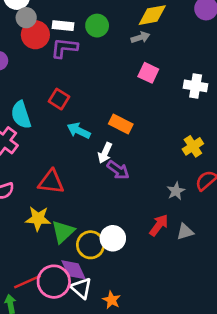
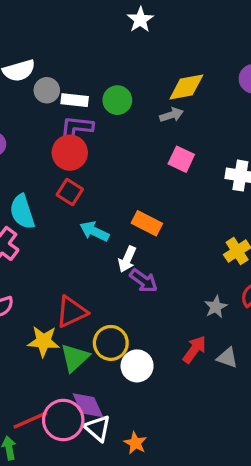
gray circle: (26, 18) -> (47, 90), moved
red circle: (35, 35) -> (70, 153), moved
red triangle: (51, 182) -> (71, 312), moved, turned -32
gray triangle: (185, 232) -> (227, 358), turned 36
yellow circle: (91, 245) -> (111, 343), moved

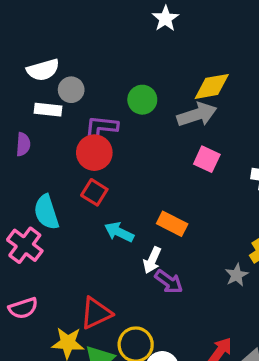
white rectangle: (75, 100) -> (48, 110), moved
gray arrow: (171, 115) -> (197, 115), size x1.6
gray star: (216, 307) -> (237, 275), moved

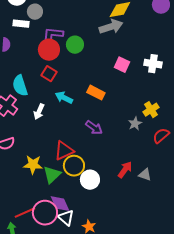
green circle: (142, 100) -> (75, 45), moved
pink square: (207, 159) -> (122, 65), moved
white arrow: (152, 260) -> (39, 112), moved
red triangle: (96, 313) -> (64, 151), moved

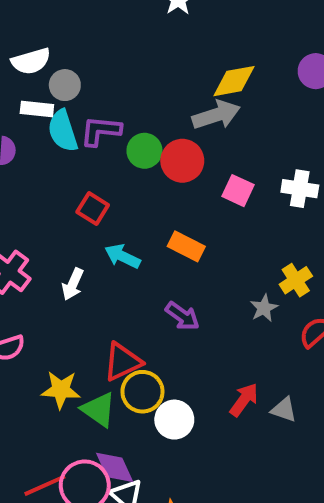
red circle: (49, 50) -> (182, 161), moved
cyan semicircle: (20, 86) -> (63, 131), moved
green triangle: (52, 175) -> (99, 410), turned -42

